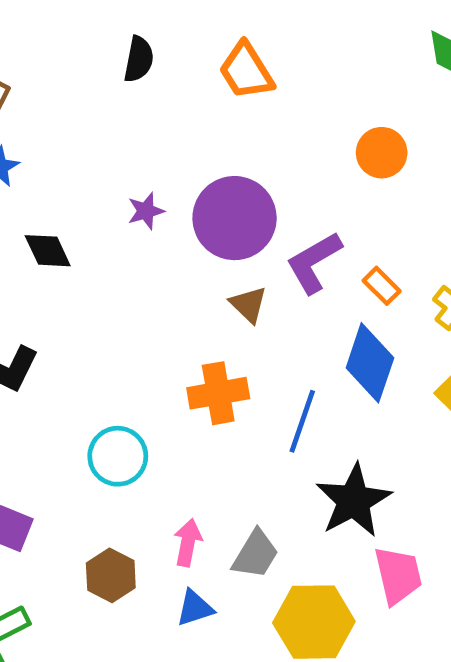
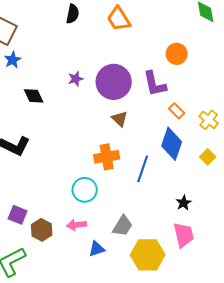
purple L-shape: (314, 262) -> (155, 84), moved, turned -72
cyan circle: (118, 456) -> (85, 190), moved
black star: (354, 501) -> (184, 203), moved, size x0.5
pink arrow: (188, 543) -> (77, 225), moved, turned -108
brown hexagon: (111, 575) -> (42, 230), moved

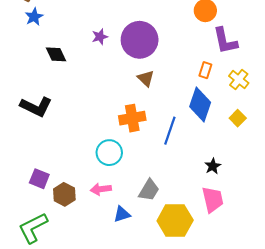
purple L-shape: (155, 84) -> (225, 41), moved
orange rectangle: (177, 111) -> (205, 70), turned 63

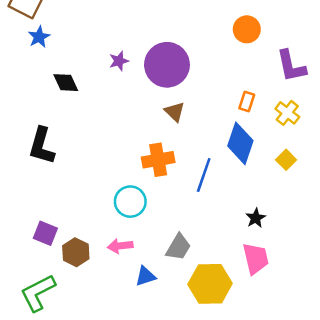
purple L-shape: (225, 41) -> (291, 66), moved
black L-shape: (36, 107) -> (42, 146), turned 80

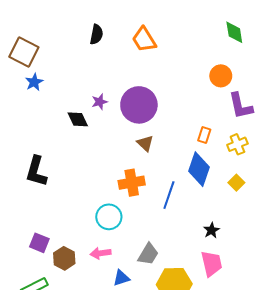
orange circle: (247, 29) -> (221, 76), moved
black diamond: (66, 83) -> (78, 119), moved
yellow cross: (287, 113) -> (237, 144), turned 30

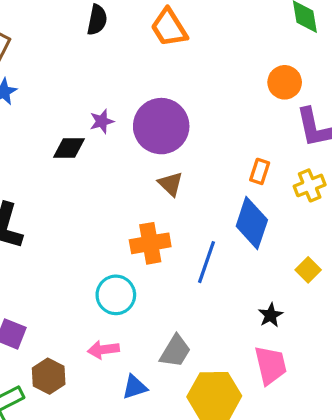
black diamond: (78, 119) -> (69, 148), turned -65
yellow square: (236, 183) -> (308, 270), moved
brown hexagon: (64, 258) -> (49, 376), moved

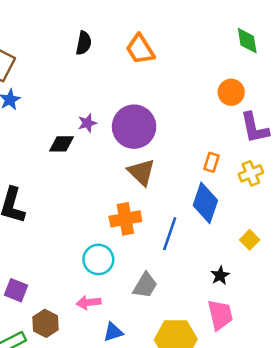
brown triangle: (171, 184) -> (141, 172), size x1.4
gray trapezoid: (175, 351) -> (145, 285), moved

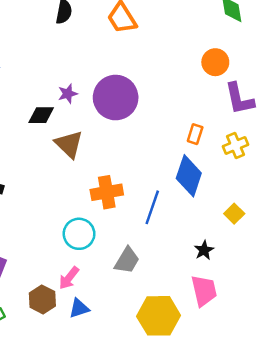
brown triangle: (141, 172) -> (69, 144), moved
pink arrow: (89, 303) -> (69, 278), turned -45
brown hexagon: (45, 323) -> (42, 299), moved
blue triangle: (113, 332) -> (79, 308), moved

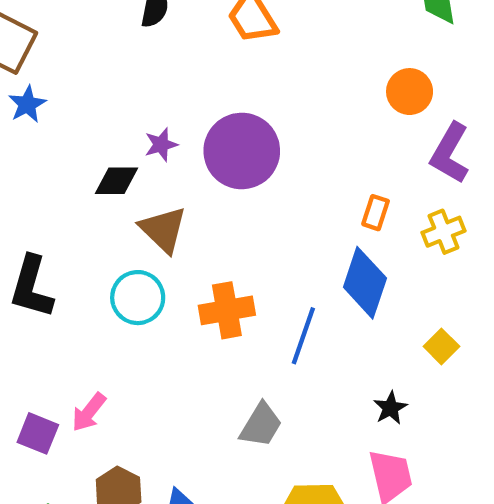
purple L-shape: (239, 99) -> (450, 153), turned 42
cyan circle: (79, 234) -> (138, 298), moved
pink arrow: (69, 278) -> (89, 412), moved

